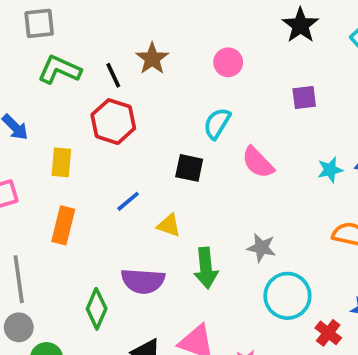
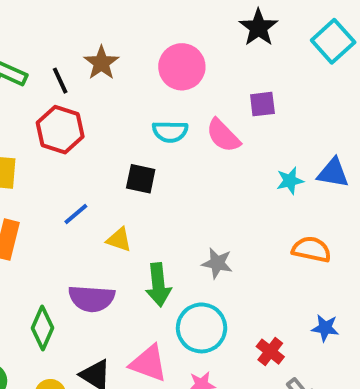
pink circle: (228, 62) -> (182, 67), size x1.5
cyan semicircle: (217, 123) -> (170, 132), turned -120
pink semicircle: (258, 162) -> (223, 136), moved
cyan circle: (287, 296) -> (202, 328), moved
red cross: (328, 333) -> (270, 352), moved

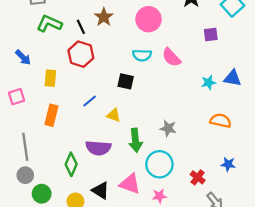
purple square: (262, 104) -> (211, 34), moved

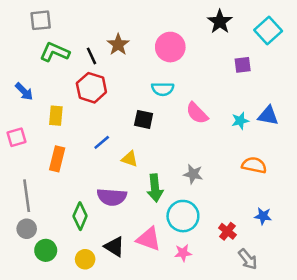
pink semicircle: (171, 57) -> (197, 113), moved

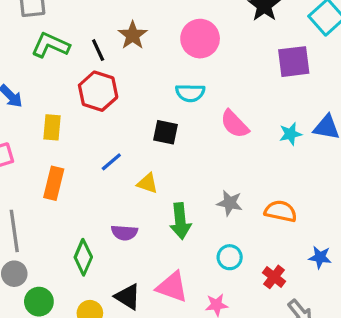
purple square: (243, 65) -> (294, 62), size x1.5
orange semicircle: (254, 165) -> (281, 211), moved
purple semicircle: (112, 197) -> (124, 233), size x0.7
cyan circle: (183, 216) -> (230, 257), moved, size x0.6

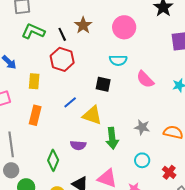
yellow triangle: (147, 183) -> (92, 115), size x1.5

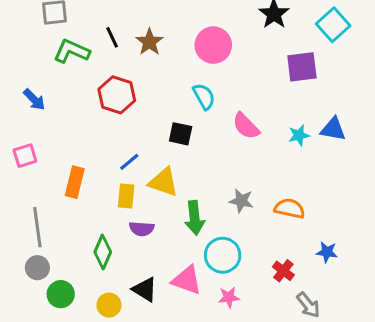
black line: (62, 34) -> (112, 37), moved
cyan semicircle: (118, 60) -> (204, 96), turned -120
yellow rectangle: (34, 81) -> (126, 196), moved
cyan circle: (142, 160) -> (223, 255), moved, size x1.5

